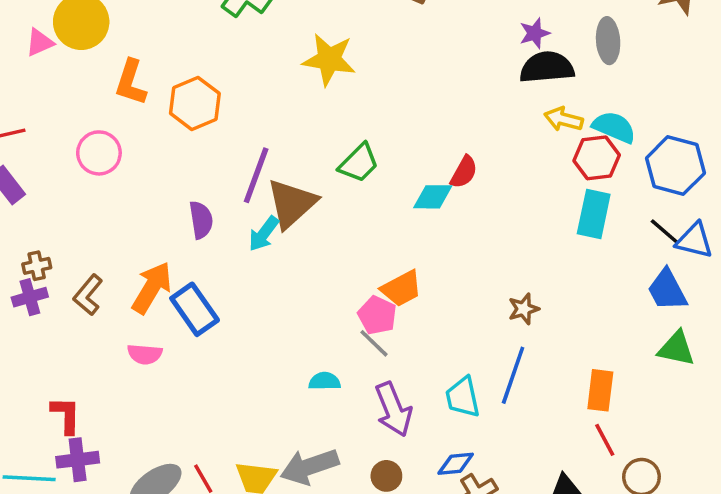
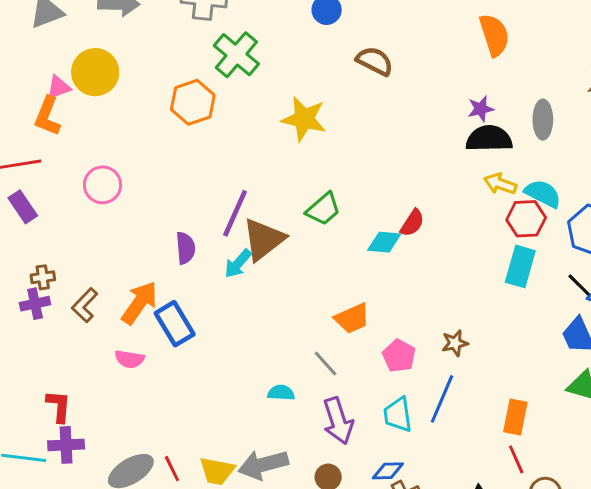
orange L-shape: (131, 82) -> (47, 116), moved
orange hexagon: (195, 103) -> (193, 102), moved
pink pentagon: (377, 315) -> (399, 356), moved

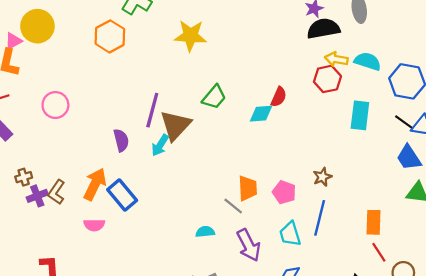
red hexagon: (526, 219) -> (327, 79), moved
purple cross: (35, 304) -> (37, 196), moved
orange trapezoid: (352, 318) -> (248, 188), moved, turned -60

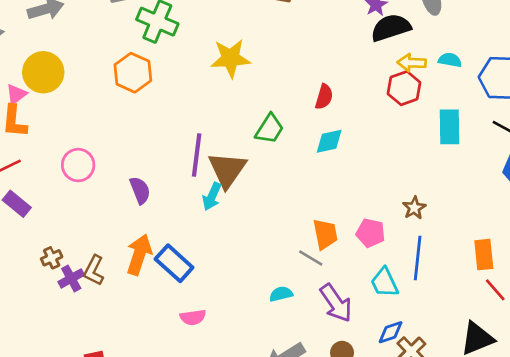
cyan semicircle: (368, 61) -> (450, 60), size x0.7
red semicircle: (279, 97) -> (324, 97), moved
purple semicircle: (121, 140) -> (140, 190), moved
pink semicircle: (94, 225) -> (193, 317), moved

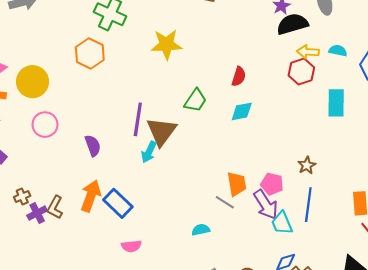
yellow circle: (43, 72) -> (33, 82), moved
purple arrow: (336, 303) -> (266, 205), moved

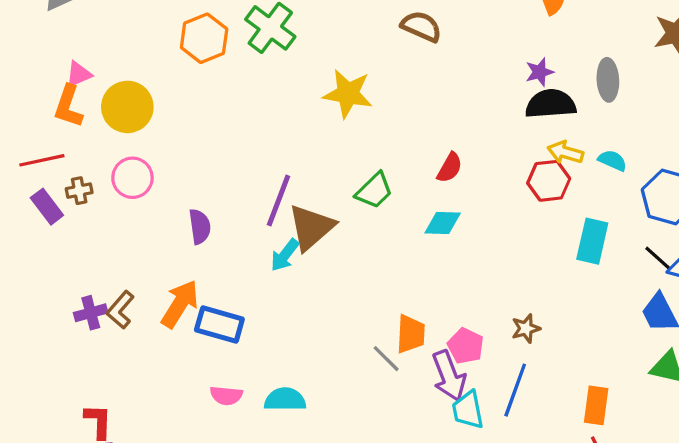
orange hexagon: (90, 54) -> (204, 38), moved
brown cross: (22, 196) -> (79, 191), moved
blue rectangle: (118, 203) -> (219, 325), turned -40
cyan semicircle: (201, 230) -> (285, 399), moved, size x1.4

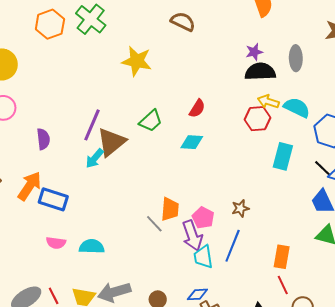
cyan semicircle: (612, 160) -> (297, 108), size x1.5

